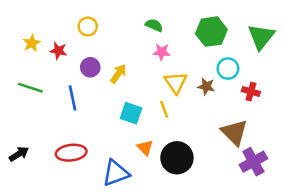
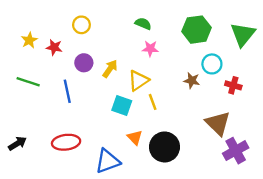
yellow triangle: (176, 83) -> (138, 81), moved, turned 30

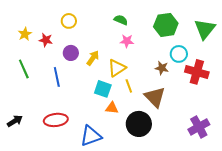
green line: (28, 82) -> (24, 69), turned 48
red cross: (233, 85) -> (197, 72), size x1.6
brown triangle: (218, 123) -> (155, 97), moved
orange triangle: (135, 137) -> (112, 108), moved, turned -40

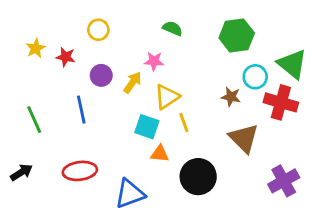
green triangle: (205, 29) -> (292, 64), moved, turned -30
pink star: (127, 41) -> (154, 61), moved
green line: (24, 69) -> (34, 120), moved
brown triangle: (155, 97) -> (244, 138), moved

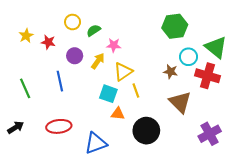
green semicircle: (172, 28) -> (94, 30), moved, turned -56

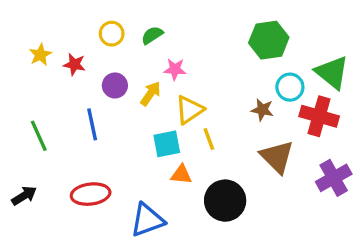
green semicircle: (94, 30) -> (152, 35), moved
cyan square: (108, 94) -> (167, 144), turned -30
purple cross: (210, 134) -> (334, 178), moved

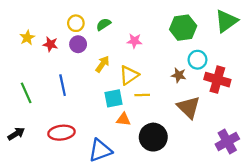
pink star: (175, 69) -> (134, 41), moved
green triangle: (332, 73) -> (226, 21), moved, turned 45
purple circle: (115, 85) -> (78, 44), moved
yellow line: (209, 139) -> (142, 95), turned -72
purple cross: (334, 178) -> (227, 142), moved

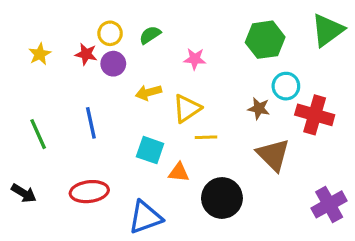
red star: (50, 44) -> (86, 54), moved
yellow arrow: (102, 64) -> (148, 92), turned -140
cyan square: (113, 98) -> (150, 150), moved, turned 30
black arrow: (16, 134) -> (24, 193), turned 63

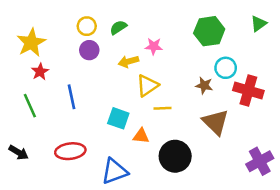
green triangle: (327, 30) -> (258, 24), size x0.6
yellow star: (40, 54) -> (31, 43), size x1.6
red star: (86, 54) -> (40, 72), moved, turned 30
yellow arrow: (148, 92) -> (128, 61), moved

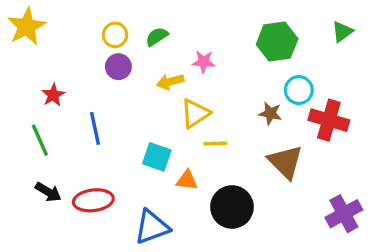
yellow star: (31, 43) -> (27, 27), moved
black arrow: (19, 152) -> (48, 192), moved

